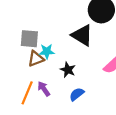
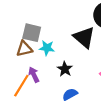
brown triangle: (36, 59) -> (24, 49), moved
purple arrow: (44, 89) -> (34, 75), moved

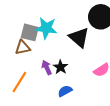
cyan star: (47, 48) -> (46, 28), moved, size x1.5
purple arrow: (34, 75) -> (47, 67), moved

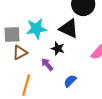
gray square: (30, 32) -> (12, 35), moved
black star: (61, 67) -> (58, 49), moved

